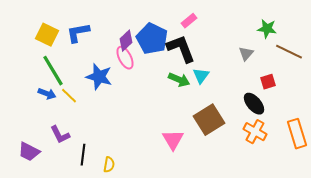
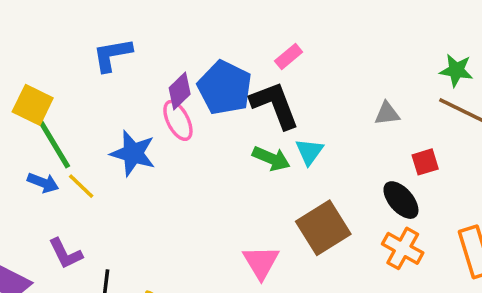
green star: (267, 29) -> (456, 70), moved
blue L-shape: (78, 33) -> (112, 55), moved
yellow square: (47, 35) -> (33, 105), moved
gray triangle: (246, 54) -> (387, 114), turned 42

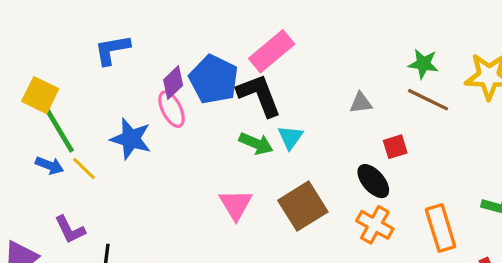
pink rectangle: (289, 57) -> (272, 51), size x1.8
pink triangle: (261, 262) -> (236, 205), moved

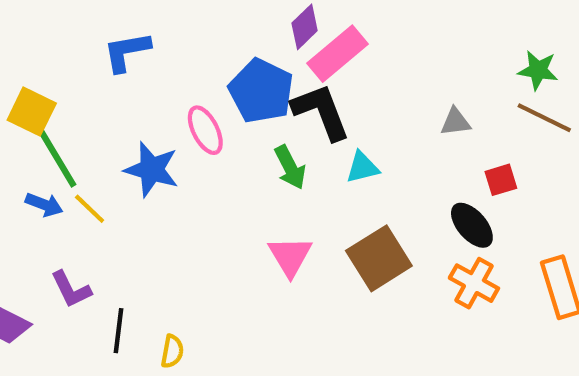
purple diamond: (173, 83) -> (305, 27), moved
cyan triangle: (290, 137) -> (362, 167), turned 40
green arrow: (256, 144) -> (290, 167), moved, turned 40

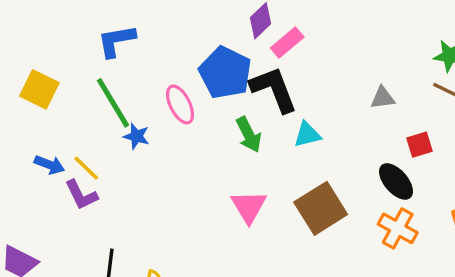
pink rectangle: (338, 54) -> (287, 43), size x0.7
green line: (56, 157) -> (113, 103), moved
blue star: (152, 169) -> (136, 136), size x0.6
purple L-shape: (71, 289) -> (81, 195), moved

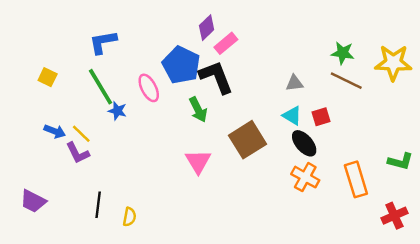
yellow square: (39, 89) -> (48, 77), size x0.7
cyan triangle: (307, 135) -> (292, 116), moved, turned 45
brown square: (321, 208) -> (248, 140), moved

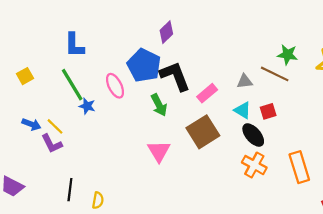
blue L-shape: (103, 42) -> (74, 45), turned -80
pink rectangle: (226, 43) -> (207, 93), moved
yellow square: (48, 77) -> (25, 76), turned 35
brown line: (346, 81) -> (275, 74), moved

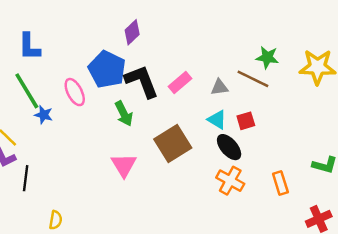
pink rectangle: (207, 93) -> (180, 82), moved
orange rectangle: (299, 167) -> (280, 183), size x0.7
black line: (70, 190) -> (26, 178), moved

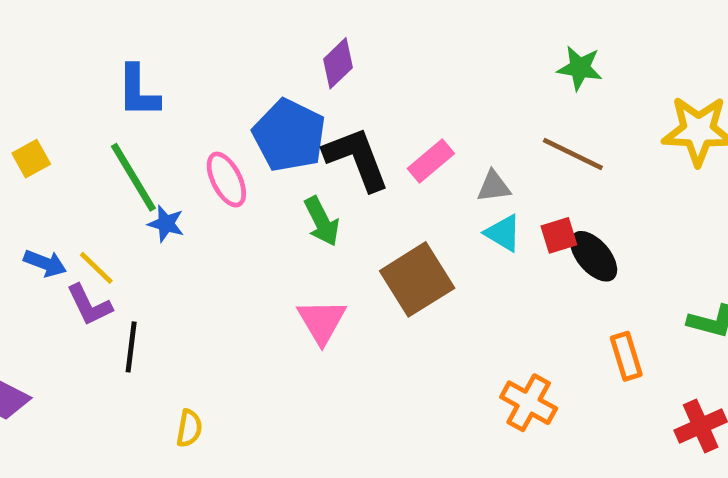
green star: (267, 57) -> (580, 68), moved
gray triangle: (219, 87) -> (494, 187), moved
black ellipse: (229, 147) -> (594, 256), moved
orange cross: (230, 181) -> (529, 403), moved

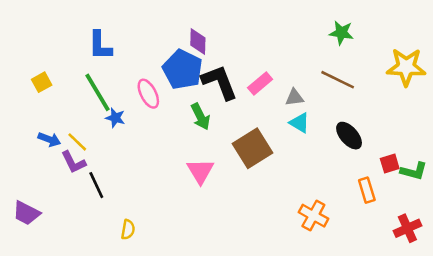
purple diamond: (338, 63) -> (198, 42), moved, turned -44
red square: (559, 235) -> (390, 163), moved
black line: (131, 347) -> (96, 185), turned -32

